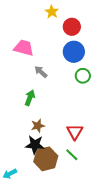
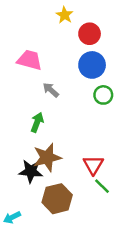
brown star: (38, 126) -> (47, 157), size x1.6
black star: (35, 145) -> (31, 171), moved
green line: (72, 155) -> (102, 186), moved

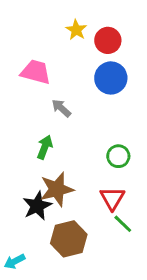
yellow star: (65, 15) -> (76, 30), moved
green circle: (103, 95) -> (118, 156), moved
black star: (31, 171) -> (37, 206), turned -30

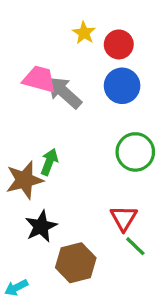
gray arrow: (61, 108) -> (64, 92), moved, size x1.6
green circle: (118, 156) -> (135, 152), moved, size x1.5
brown star: (57, 189) -> (24, 180), moved

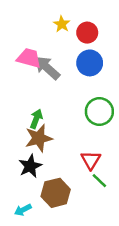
brown star: (24, 180) -> (39, 138), moved
cyan arrow: (16, 288) -> (23, 210), moved

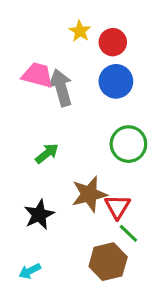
gray arrow: (47, 68) -> (61, 88), turned 32
green arrow: (36, 119) -> (47, 153), turned 30
brown star: (39, 138) -> (89, 194), moved
brown hexagon: (56, 193) -> (108, 262), moved

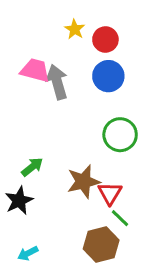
green arrow: (47, 153) -> (32, 167), moved
black star: (39, 215) -> (19, 201), moved

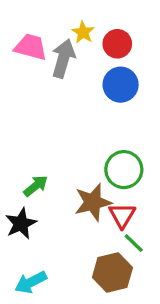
pink trapezoid: (35, 70) -> (31, 47), moved
gray arrow: (57, 82) -> (63, 58), moved, turned 32
green circle: (120, 135) -> (124, 170), moved
cyan arrow: (28, 253) -> (31, 282), size x1.4

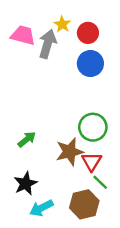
black star: (21, 223) -> (26, 183), moved
cyan arrow: (31, 282) -> (41, 208), moved

